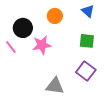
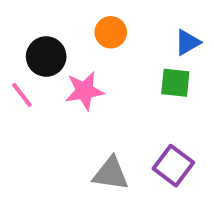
blue triangle: (88, 11) -> (187, 42), moved, turned 48
purple square: (86, 71) -> (173, 166), moved

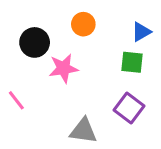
pink line: (22, 95) -> (16, 100), moved
purple square: (173, 166) -> (129, 108), moved

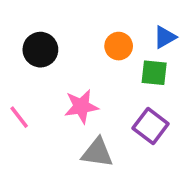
orange circle: (83, 24) -> (119, 46), moved
pink star: (64, 68) -> (81, 106), moved

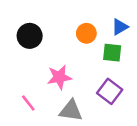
pink line: (19, 117) -> (28, 103), moved

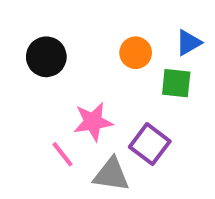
purple square: (110, 91) -> (150, 144), moved
pink line: (28, 103) -> (63, 154), moved

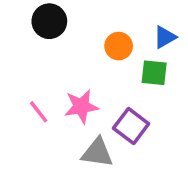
black circle: (46, 57) -> (49, 21), moved
pink line: (63, 154) -> (39, 112), moved

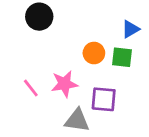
orange circle: (119, 46) -> (94, 53), moved
purple square: (131, 126) -> (104, 99), turned -32

